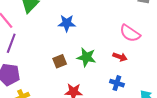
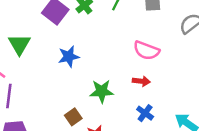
brown square: (60, 61) -> (73, 117), moved
blue cross: (117, 83) -> (145, 113), turned 32

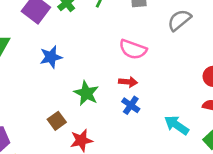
green star: (102, 91) -> (86, 93), turned 30
blue cross: (145, 113) -> (131, 105), moved

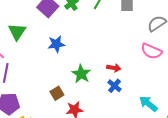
pink semicircle: (133, 49) -> (151, 51), moved

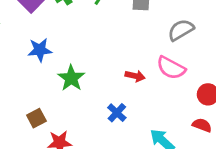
red arrow: (114, 68) -> (135, 76), moved
green star: (81, 74) -> (71, 78), moved

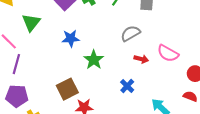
gray semicircle: (181, 30) -> (130, 33), moved
brown square: (36, 118) -> (67, 89), size x1.5

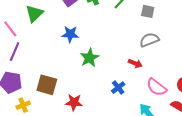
gray semicircle: (130, 33) -> (149, 40), moved
pink semicircle: (168, 53) -> (157, 87), moved
brown square: (67, 89) -> (47, 85), moved, turned 35

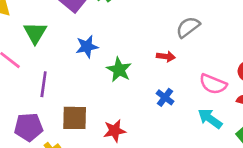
purple line: (15, 52) -> (44, 84), moved
red arrow: (135, 63) -> (166, 57), moved

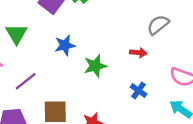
green star: (119, 70) -> (95, 66), turned 30
purple line: (44, 84) -> (26, 81), turned 45

